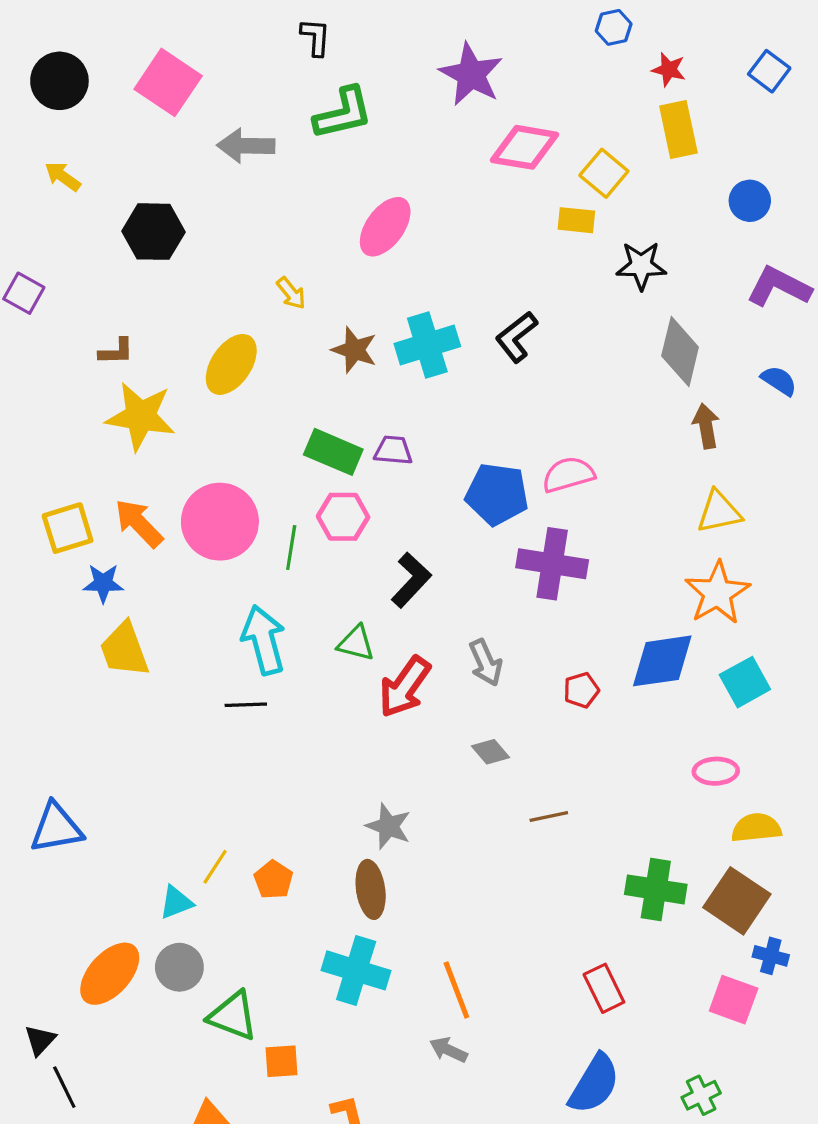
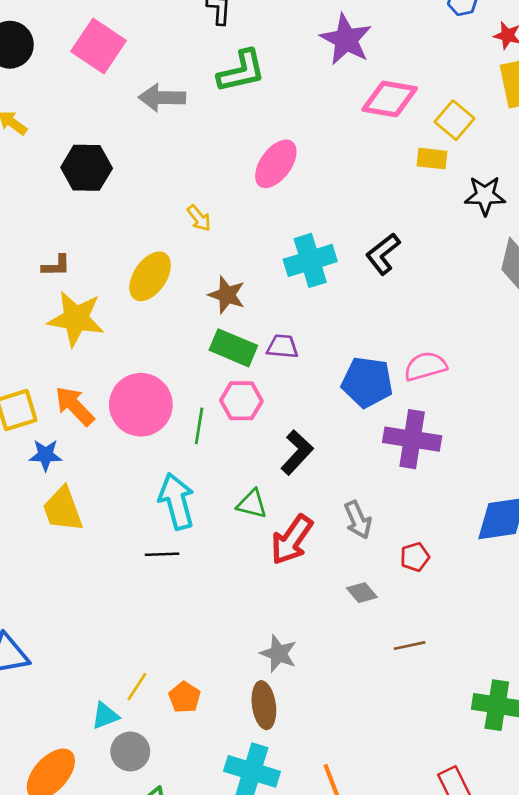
brown star: (354, 350) -> (227, 295), moved
red pentagon: (581, 690) -> (415, 557), moved
gray circle: (179, 967) -> (130, 751), moved

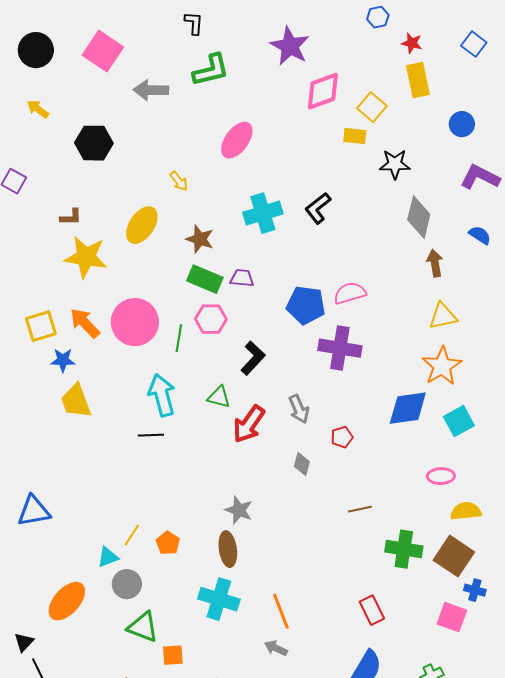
pink diamond: (390, 99) -> (323, 91), turned -30
gray diamond: (362, 593) -> (302, 464), turned 55
brown line: (409, 646) -> (360, 509), moved

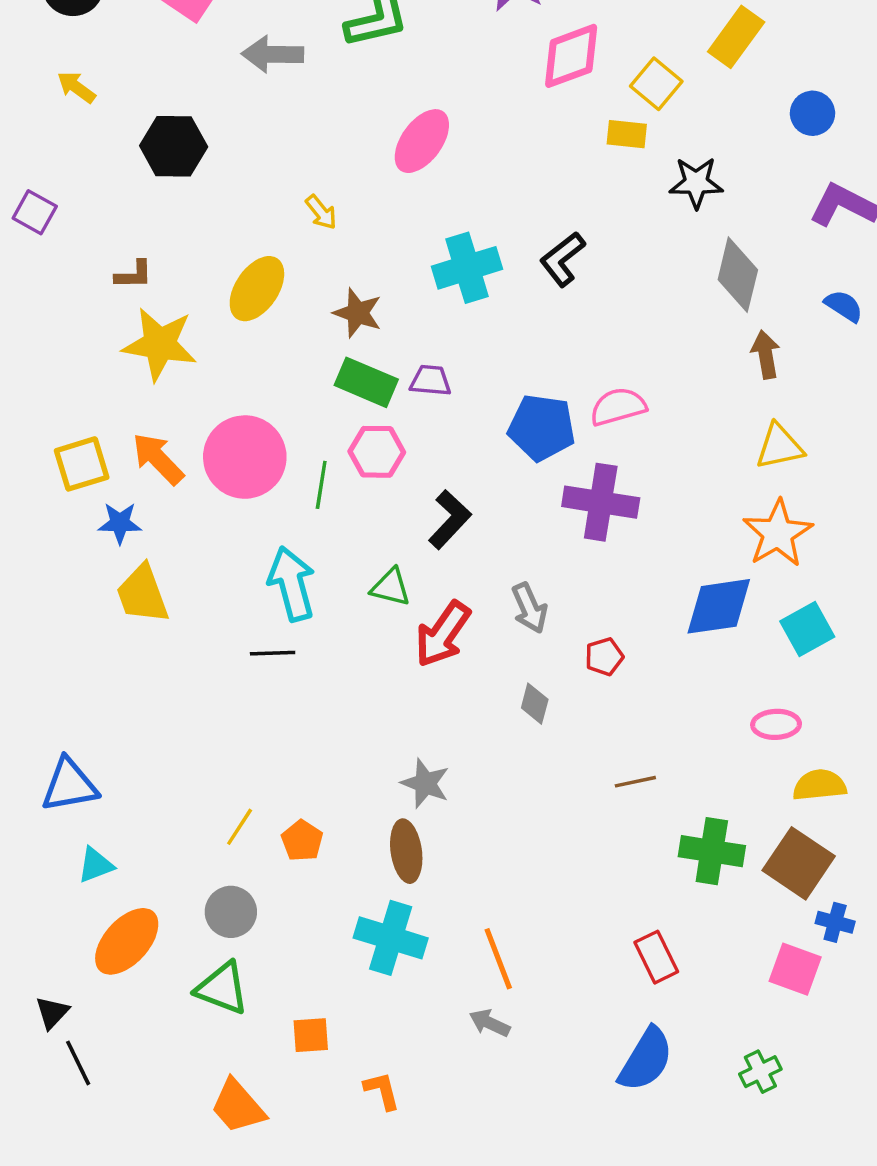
yellow rectangle: (418, 80) -> (736, 37), turned 48
cyan triangle: (108, 557) -> (95, 865), moved
green triangle: (143, 627) -> (222, 988), moved

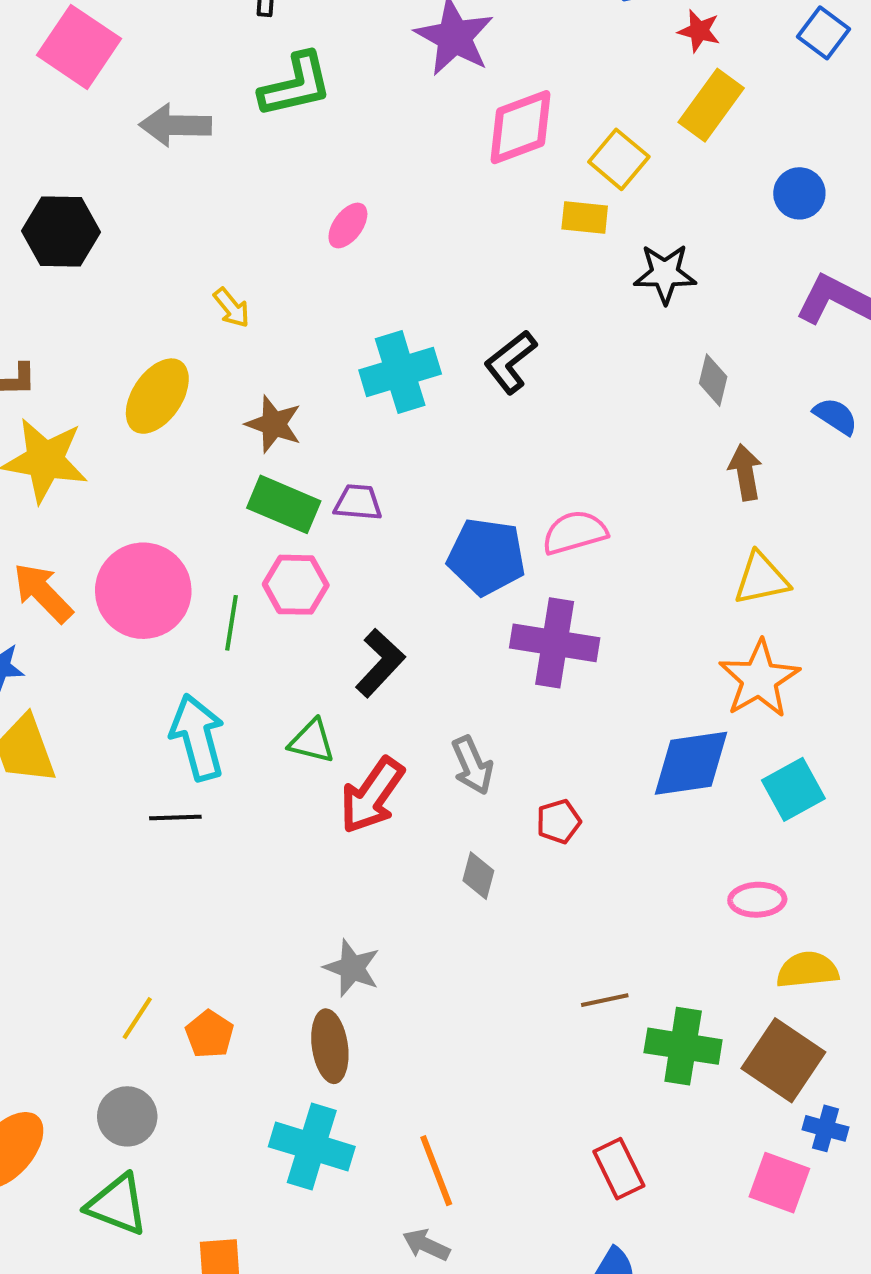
pink ellipse: (422, 141) -> (348, 226), size x0.6
gray diamond: (738, 275) -> (713, 380), size x0.6
brown line: (635, 782) -> (605, 1000), moved

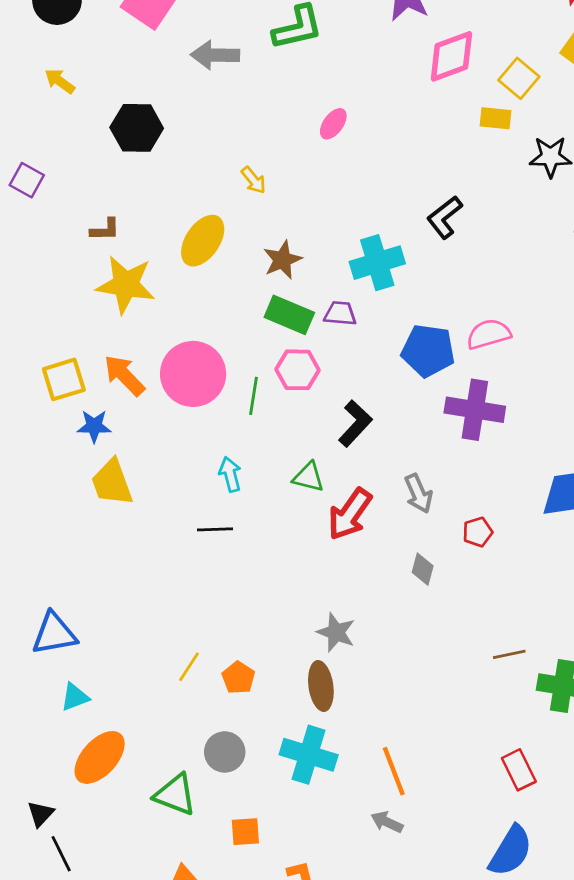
cyan cross: (400, 372) -> (377, 263), moved
brown star: (274, 424) -> (282, 260), turned 30
cyan arrow: (197, 737) -> (230, 474), size x0.6
gray circle: (127, 1116) -> (225, 752), moved

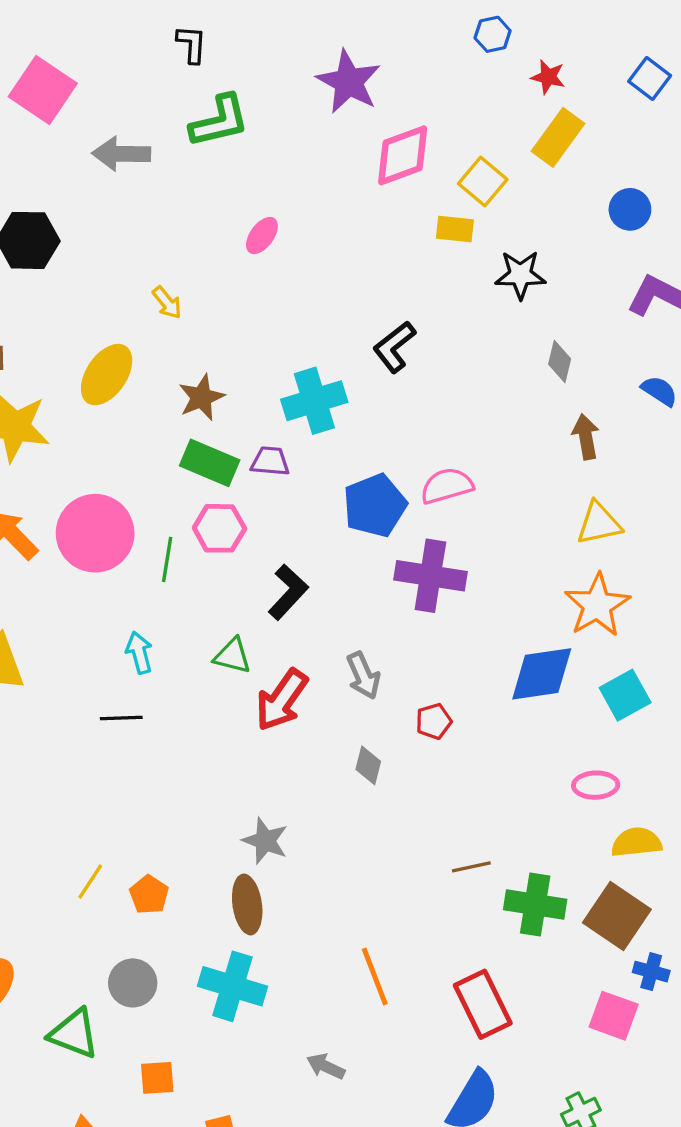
blue pentagon: (428, 351) -> (375, 505), turned -30
red rectangle: (519, 770) -> (483, 1004), size x1.4
orange line: (394, 771) -> (375, 976), moved

